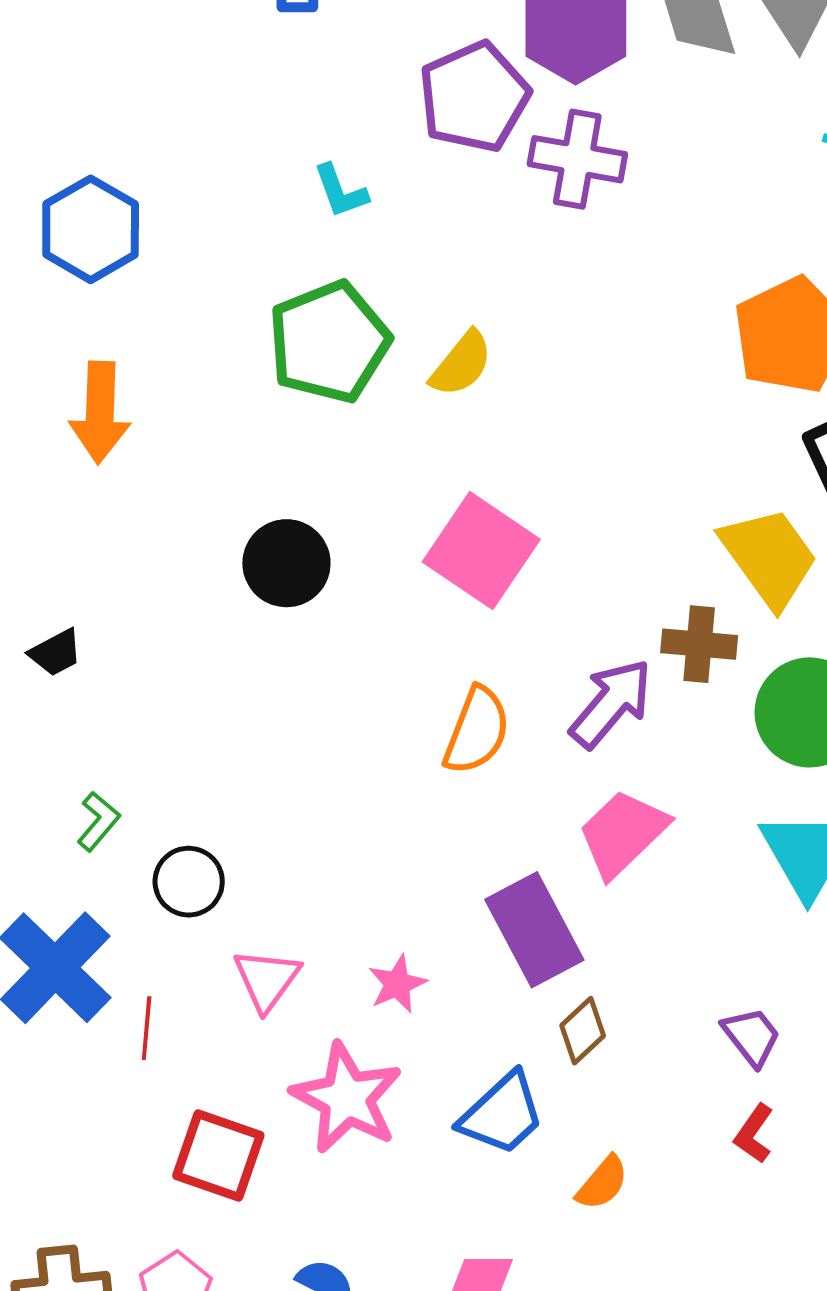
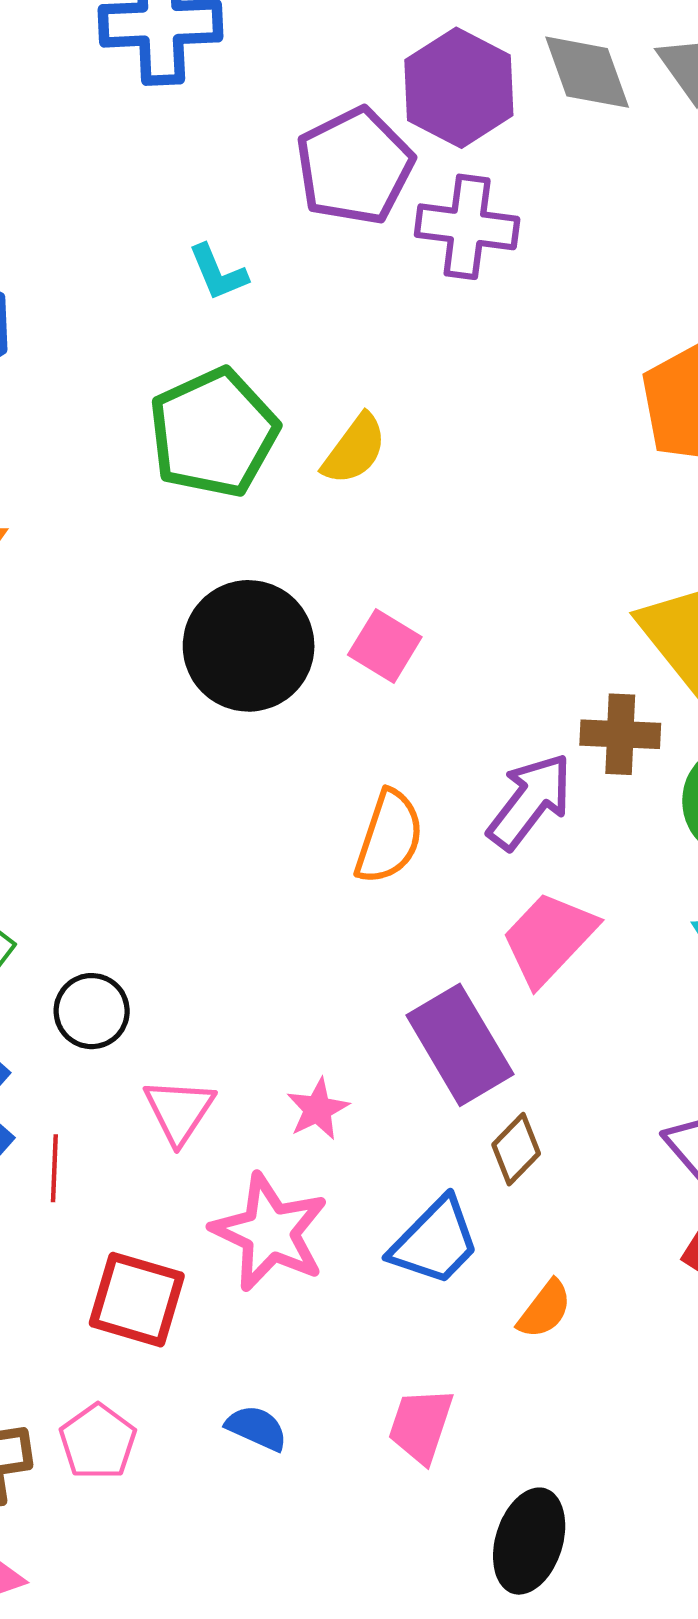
pink square: (481, 551) -> (385, 646), size x0.6
black circle: (286, 563) -> (249, 646), moved, size x1.4

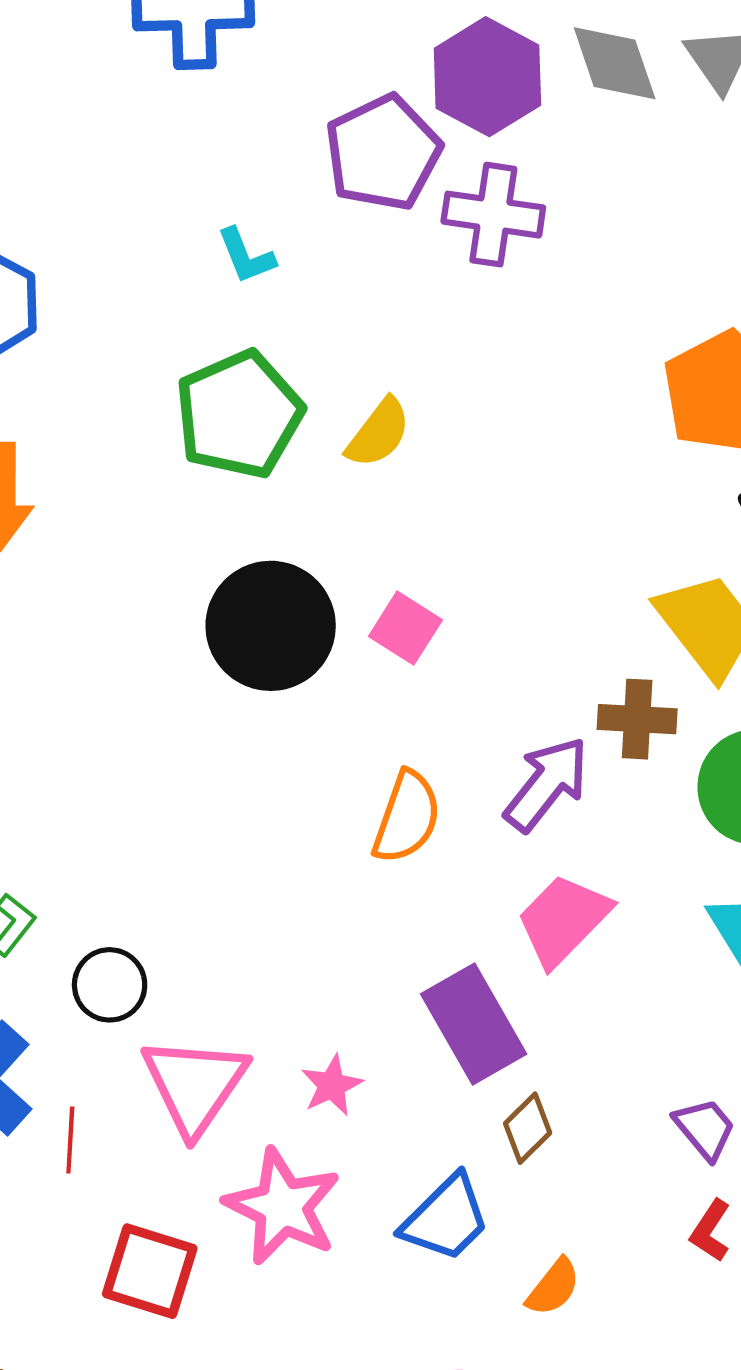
pink triangle: (179, 1111) -> (195, 1085), size x1.5

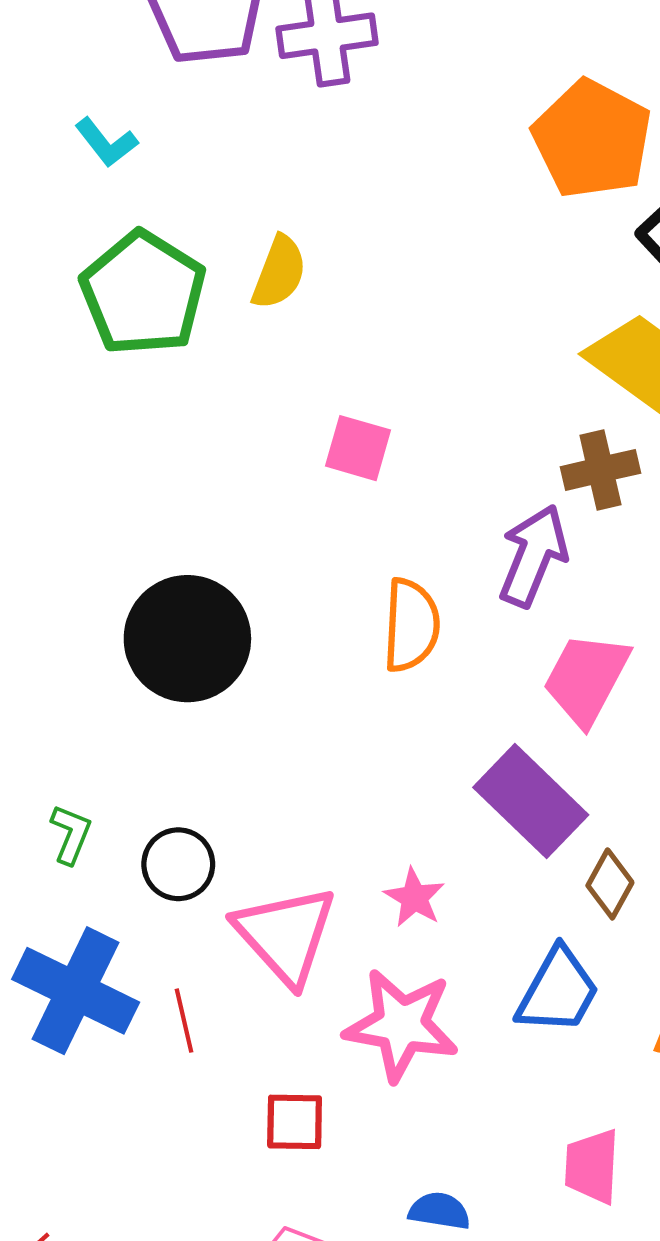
black circle: (271, 626) -> (187, 639), moved
red square: (150, 1271) -> (295, 1122), size x0.7

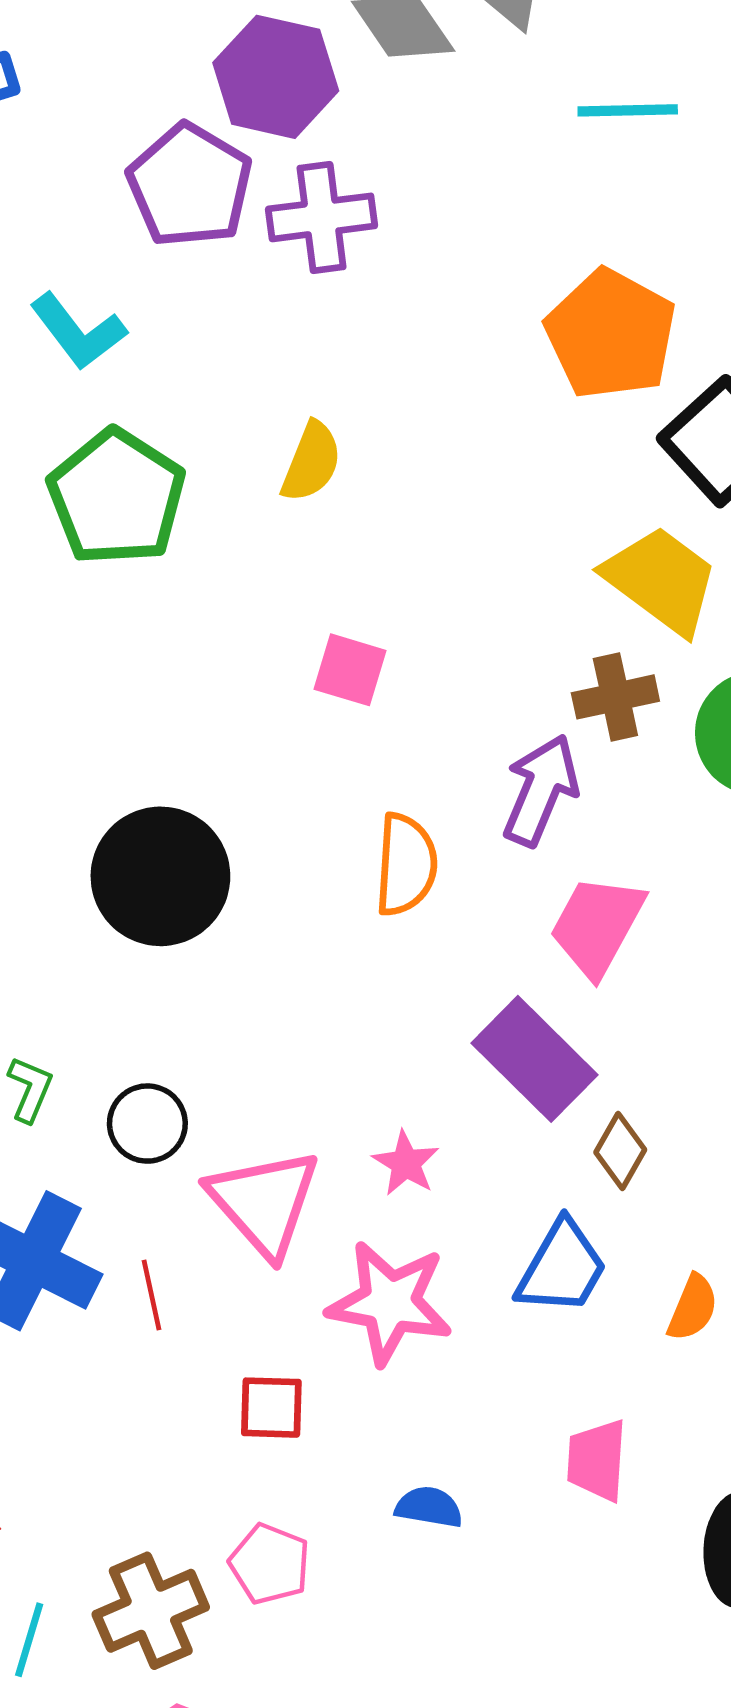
cyan L-shape: (106, 142) -> (78, 331), size x1.4
yellow semicircle: (279, 272) -> (311, 462), moved

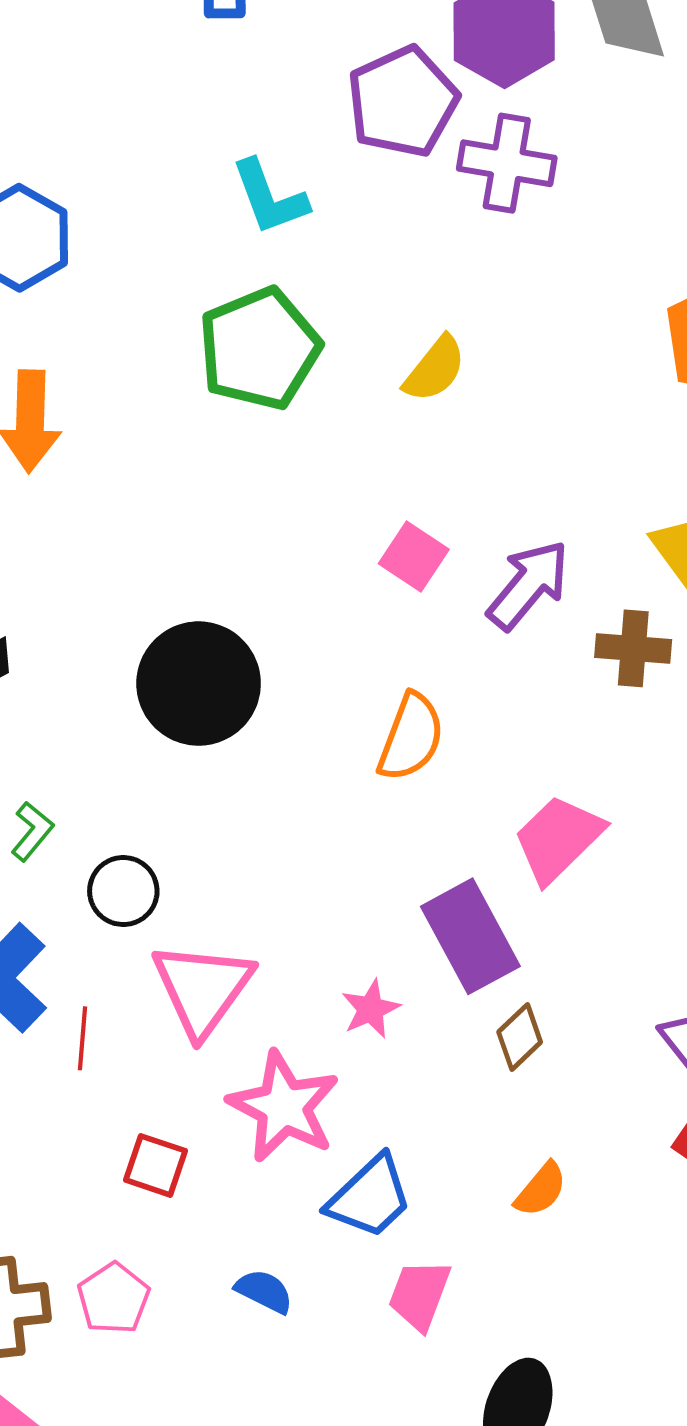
purple arrow: (541, 790) -> (528, 585), moved
pink star: (406, 1163) -> (371, 1009), moved
blue trapezoid: (562, 1268) -> (370, 1197), moved

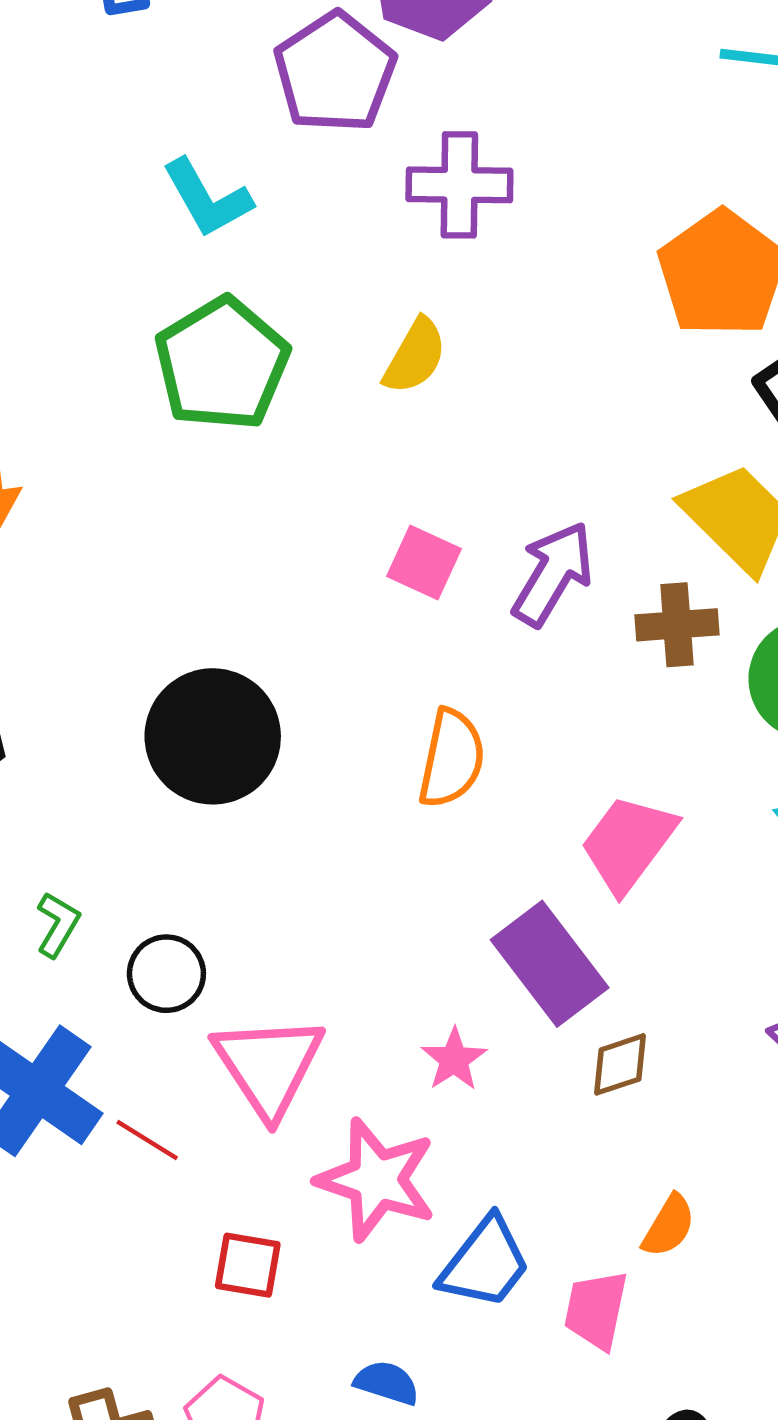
purple cross: (507, 163) -> (459, 185), moved
brown diamond: (520, 1037) -> (620, 1064), turned 34
red line: (82, 1038) -> (147, 1140), turned -54
pink trapezoid: (420, 1295) -> (596, 1310), moved

